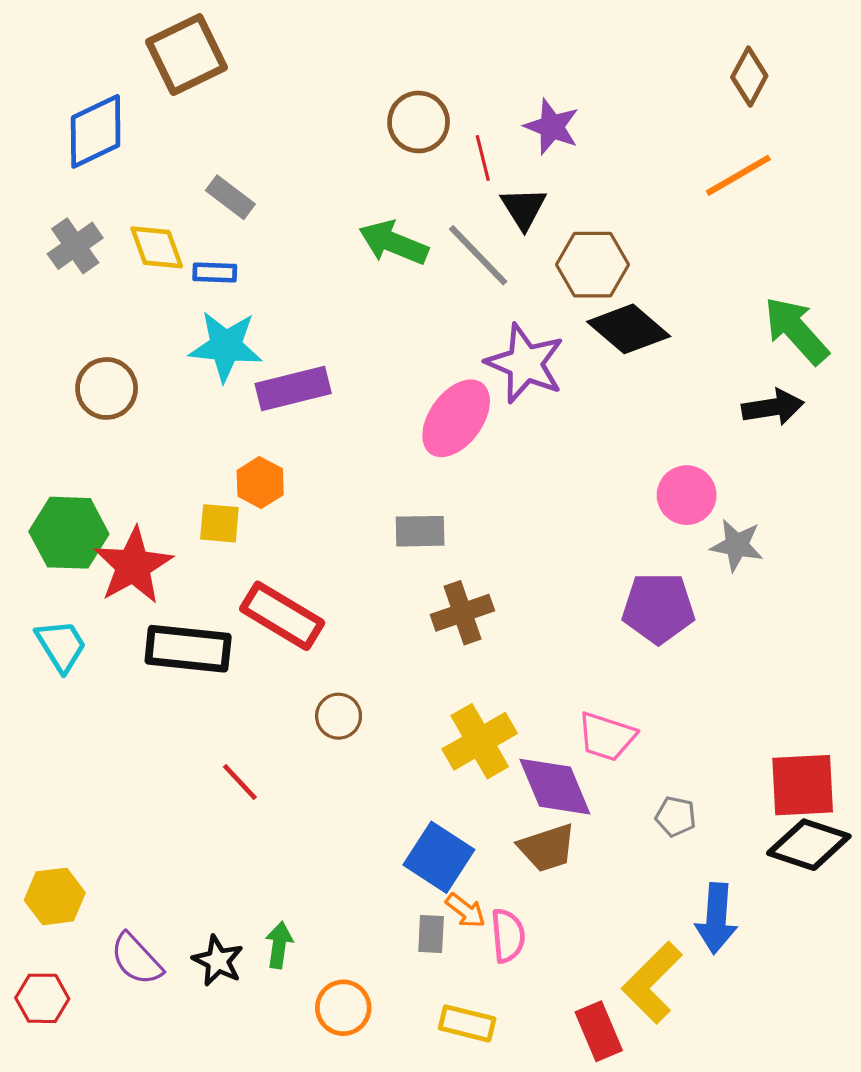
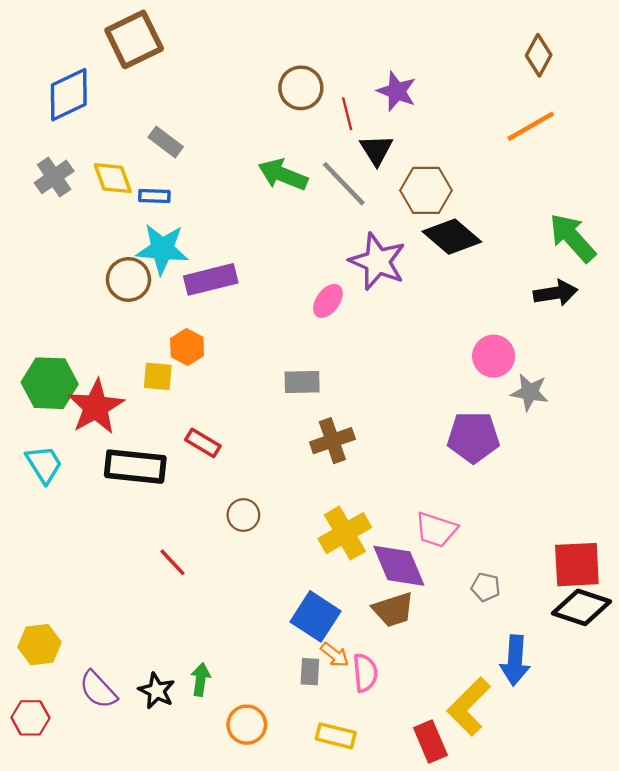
brown circle: (107, 388) -> (128, 279), moved
pink ellipse: (456, 418) -> (328, 301), size x0.6
red rectangle: (282, 616) -> (203, 443), size x0.6

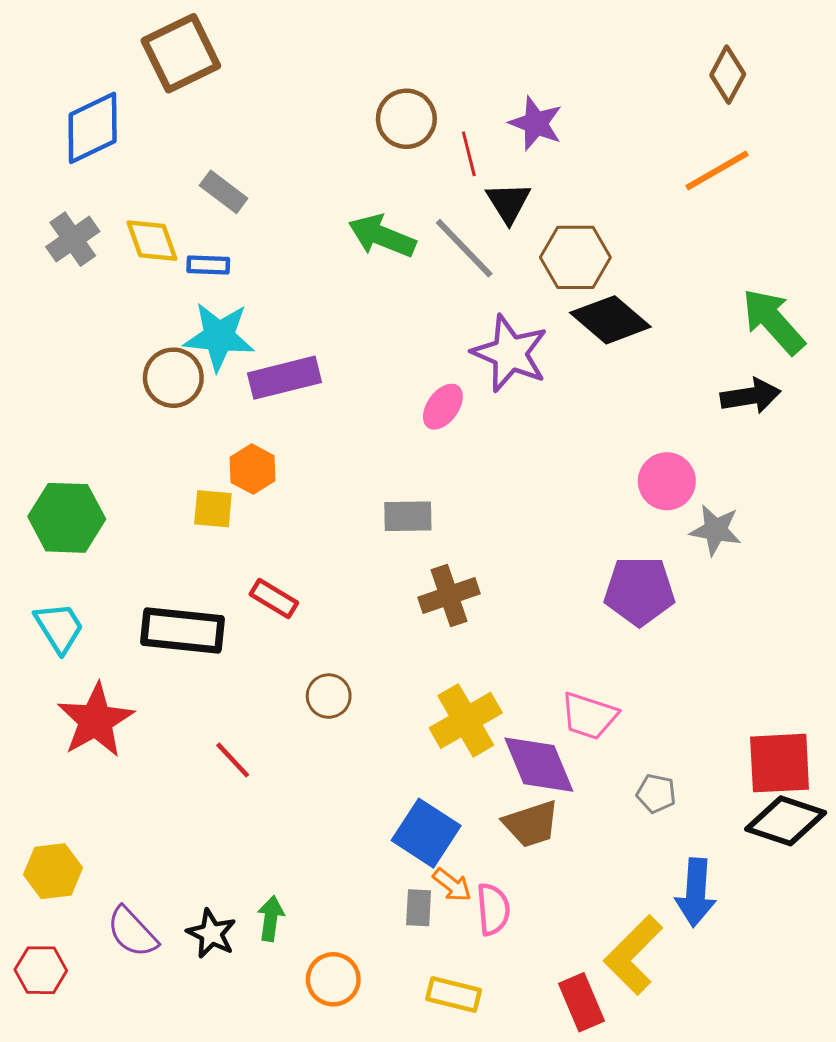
red star: (96, 407) -> (96, 720), moved

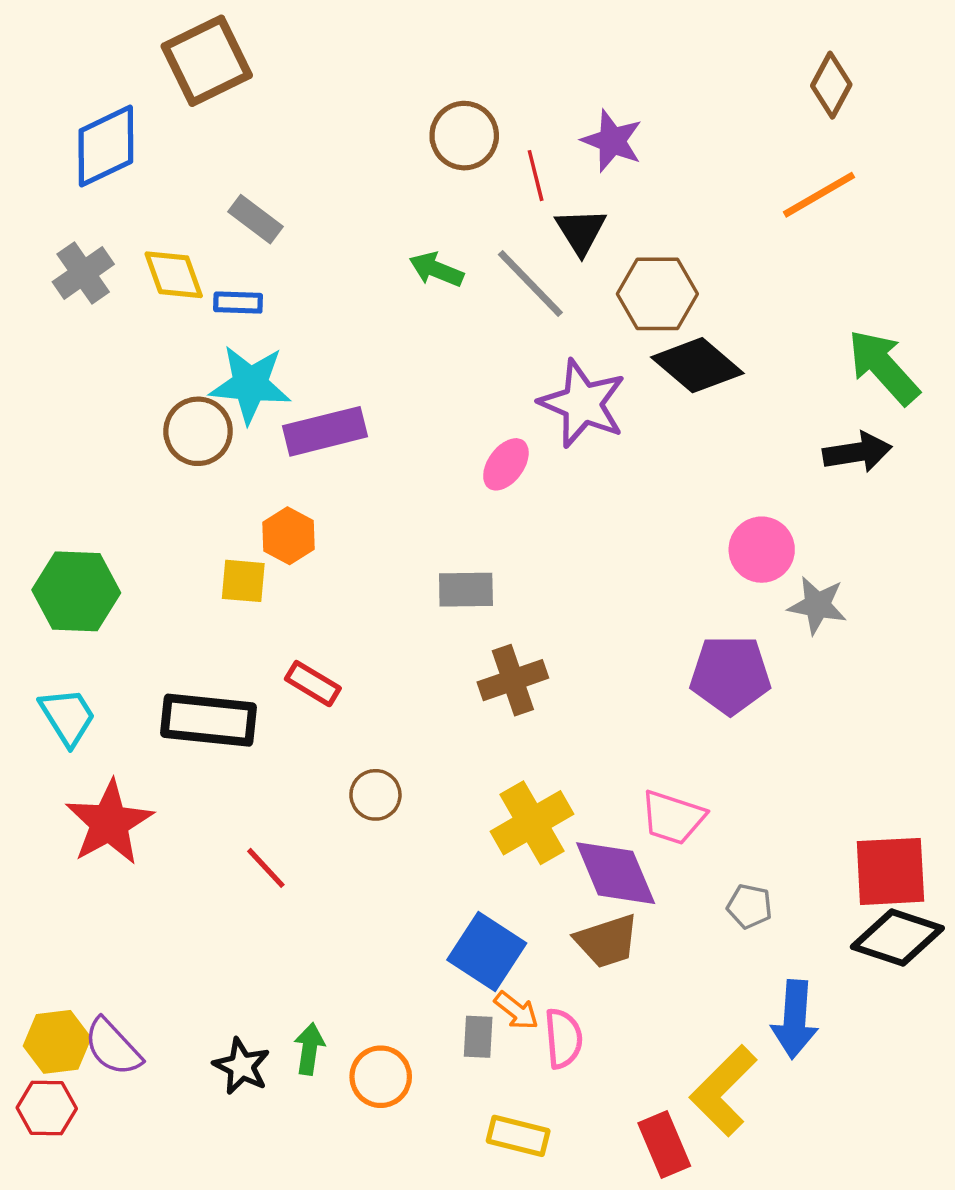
green arrow: (382, 236) -> (436, 270), size x0.7
yellow hexagon: (53, 871) -> (57, 1042), moved
purple semicircle: (132, 932) -> (113, 1047), moved
orange circle: (333, 979) -> (381, 1077), moved

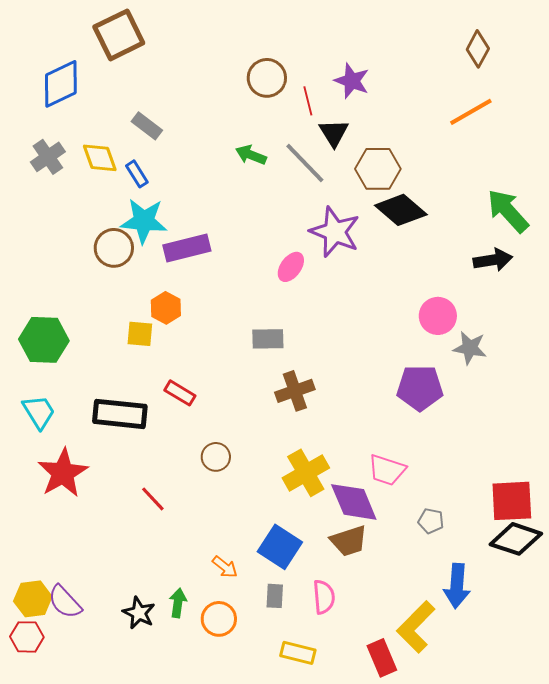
blue rectangle: (238, 303) -> (137, 174), turned 56
orange arrow: (516, 1011) -> (225, 567), moved

